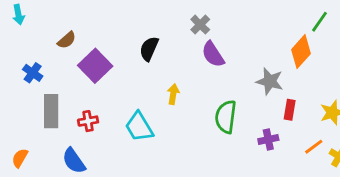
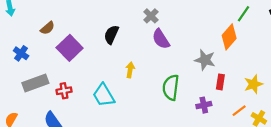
gray rectangle: (51, 111) -> (35, 83), turned 70

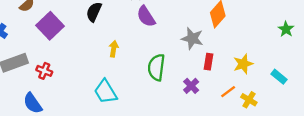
red cross: (64, 91) -> (44, 71), turned 32
cyan trapezoid: (104, 95) -> (106, 92), moved
purple cross: (204, 105) -> (191, 86), turned -32

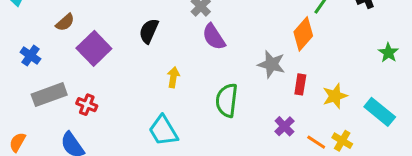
red rectangle: (208, 62) -> (300, 84), moved
cyan rectangle: (279, 77) -> (380, 112), size x1.5
purple cross: (191, 86) -> (284, 126), moved
orange line: (228, 92) -> (316, 142), moved, turned 70

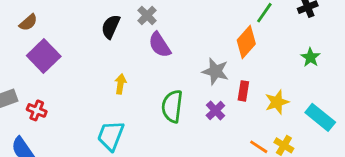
brown semicircle: (65, 22) -> (28, 22), moved
black semicircle: (149, 31) -> (111, 27), moved
green star: (388, 53) -> (310, 57), moved
purple cross: (284, 126) -> (215, 110), moved
cyan trapezoid: (163, 131) -> (111, 136), turned 52

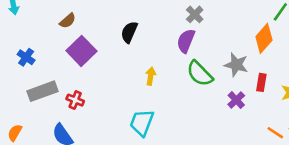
gray cross: (147, 15) -> (195, 14), moved
black semicircle: (111, 27) -> (129, 32), moved
purple semicircle: (160, 45) -> (186, 41), turned 55
green semicircle: (172, 106) -> (200, 74), moved, turned -52

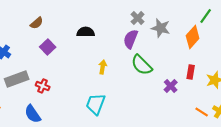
black semicircle: (129, 32) -> (86, 32), turned 66
purple square: (81, 51) -> (48, 47), size x0.7
gray star: (236, 65) -> (161, 28), moved

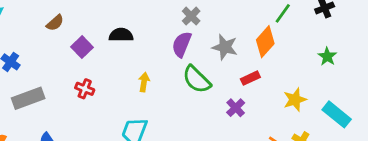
gray star: (161, 28) -> (225, 47), moved
purple square: (48, 47) -> (82, 47), moved
red rectangle: (191, 72) -> (250, 78), moved, turned 56
red cross: (43, 86) -> (85, 89), moved

